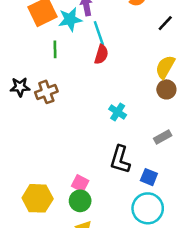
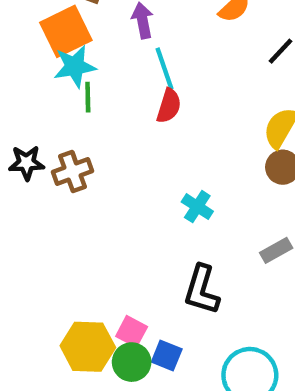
cyan star: (70, 19) -> (75, 66), moved
blue square: (149, 177) -> (167, 355), moved
yellow hexagon: (38, 198) -> (88, 347), moved

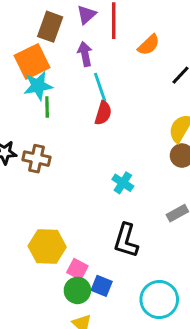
brown cross: (72, 172) -> (36, 159), turned 32
yellow hexagon: (88, 347) -> (47, 246), moved

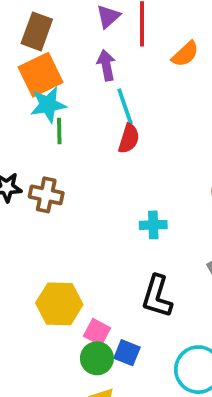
brown rectangle: (50, 27) -> (37, 31), moved
cyan cross: (123, 183) -> (153, 225), turned -35

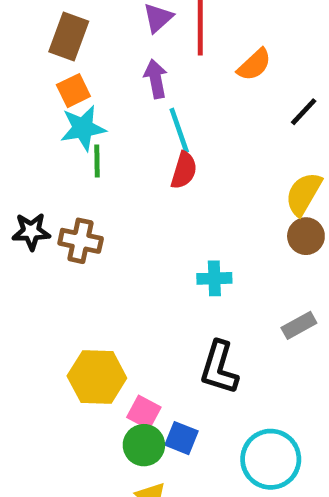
orange square: (41, 75) -> (73, 91), size x0.6

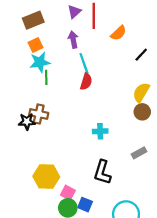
brown rectangle: (69, 37) -> (33, 20), turned 48
black star: (31, 231) -> (27, 122), moved

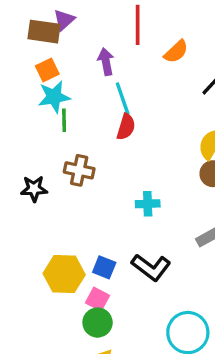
purple triangle: (74, 12) -> (64, 20), moved
brown rectangle: (33, 20) -> (44, 32), turned 30
brown cross: (39, 114) -> (79, 170), moved
black L-shape: (102, 172) -> (151, 267), turned -70
blue square: (85, 205) -> (104, 267), moved

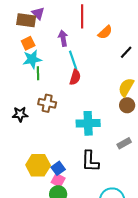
purple triangle: (64, 20) -> (38, 13), turned -32
cyan cross: (148, 204) -> (88, 123), size x1.6
blue square: (104, 267) -> (58, 168), moved, turned 32
black L-shape: (151, 267) -> (90, 161), turned 55

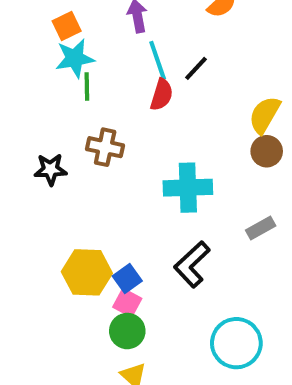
black line: (126, 52) -> (196, 68), moved
black L-shape: (90, 161) -> (192, 264), turned 45

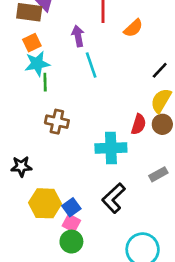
black line: (196, 68) -> (160, 70), moved
red semicircle: (162, 95) -> (139, 124), moved
black star: (51, 169) -> (21, 166), moved

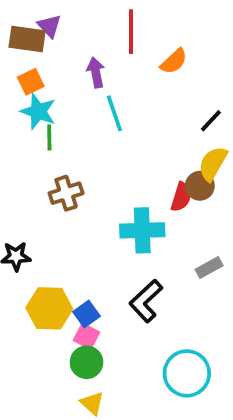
cyan star: (37, 64) -> (38, 111), turned 30
brown cross: (57, 122) -> (66, 193), turned -30
brown circle: (162, 124) -> (200, 186), moved

